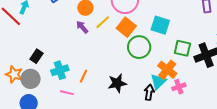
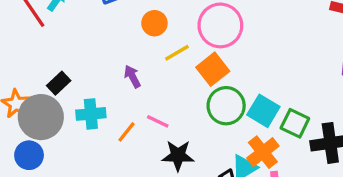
cyan square: (160, 25) -> (263, 111), moved
purple arrow: (82, 27) -> (132, 76), moved
gray circle: (31, 79) -> (41, 117), size x1.4
pink line: (67, 93) -> (158, 121), moved

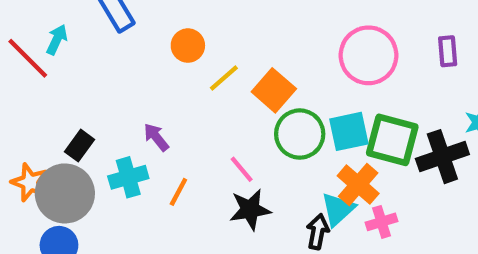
pink circle: (220, 25) -> (368, 55), moved
purple arrow: (132, 76) -> (156, 137), moved
cyan square: (263, 111) -> (349, 131), turned -32
pink line: (158, 121) -> (242, 169), moved, turned 35
green square: (295, 123) -> (392, 140), size x1.4

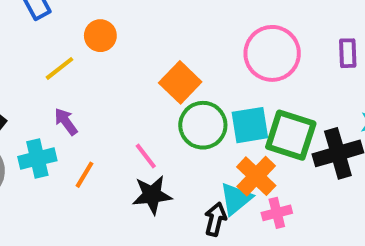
yellow line: (224, 78) -> (60, 68), moved

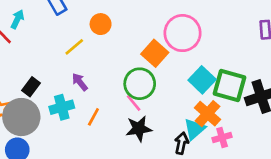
pink circle: (272, 53) -> (183, 33), moved
green circle: (203, 125) -> (140, 84), moved
cyan square: (250, 125) -> (202, 80), turned -35

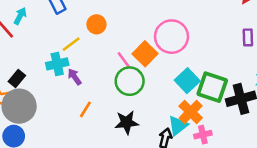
black rectangle: (31, 87) -> (17, 79), moved
pink line: (134, 103) -> (124, 60), moved
cyan cross: (62, 107) -> (57, 64), moved

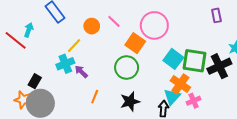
pink line: (124, 60) -> (114, 21), moved

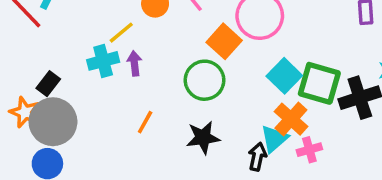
purple arrow: (81, 72) -> (134, 63), moved, turned 32

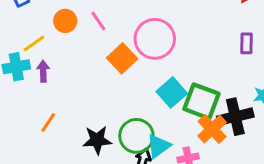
green circle: (205, 80) -> (136, 136), moved
orange cross: (291, 119) -> (212, 129), moved

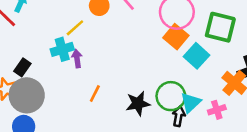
orange square: (122, 58) -> (176, 37), moved
purple arrow: (43, 71) -> (77, 59), moved
green square: (201, 101) -> (220, 27), moved

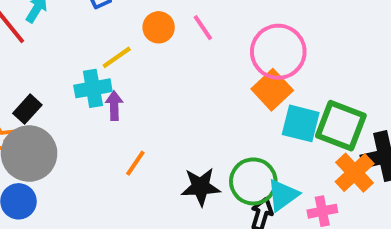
green square: (220, 27) -> (341, 126), moved
cyan square: (196, 56) -> (301, 123), turned -35

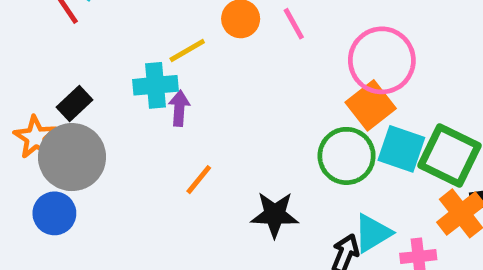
green circle: (253, 181) -> (347, 156), moved

